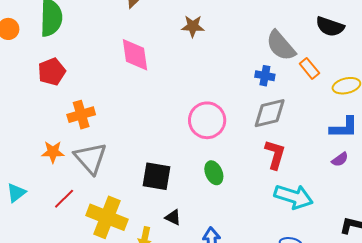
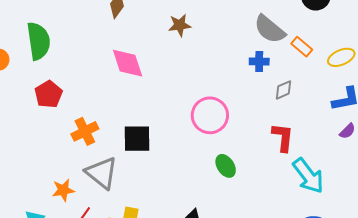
gray diamond: (270, 113) -> (284, 90), moved, size x0.6
orange star: (53, 152) -> (63, 190), moved
black square: (157, 176) -> (137, 139), moved
cyan arrow: (294, 197) -> (308, 176), turned 45

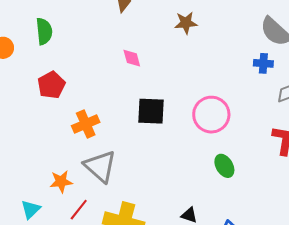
green semicircle: (39, 41) -> (44, 31), size x0.7
pink diamond: (128, 63) -> (132, 58), size x0.6
black square: (137, 139) -> (151, 111), moved

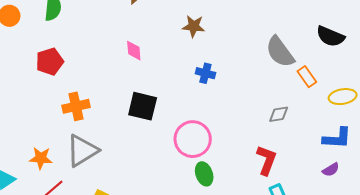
blue cross: (263, 63) -> (205, 73), moved
pink circle: (211, 115) -> (193, 139), moved
gray triangle: (100, 166) -> (82, 151), turned 36

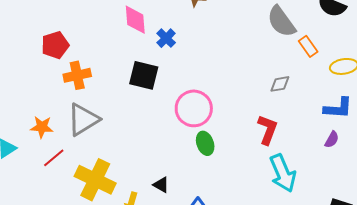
pink diamond: (134, 51) -> (135, 20), size x1.4
red pentagon: (50, 61) -> (55, 45), moved
blue cross: (205, 73) -> (166, 38), moved, turned 30
purple semicircle: (331, 170) -> (332, 139), turned -30

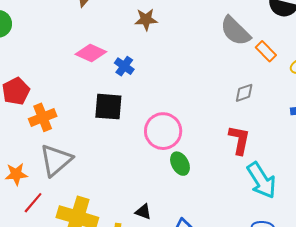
pink diamond: (135, 20) -> (91, 53), turned -52

